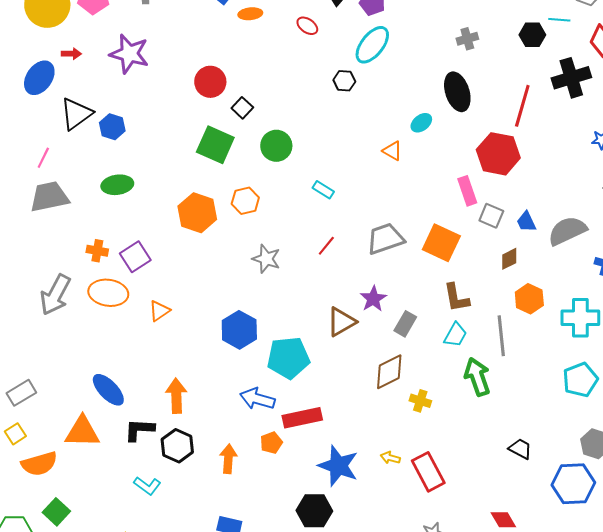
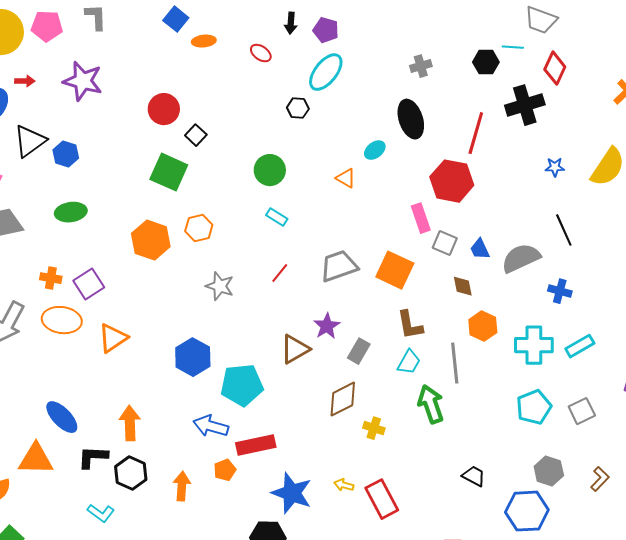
green circle: (276, 146) -> (270, 170), moved
brown diamond: (509, 259) -> (463, 286), turned -75
orange triangle: (159, 311) -> (113, 338), size x1.4

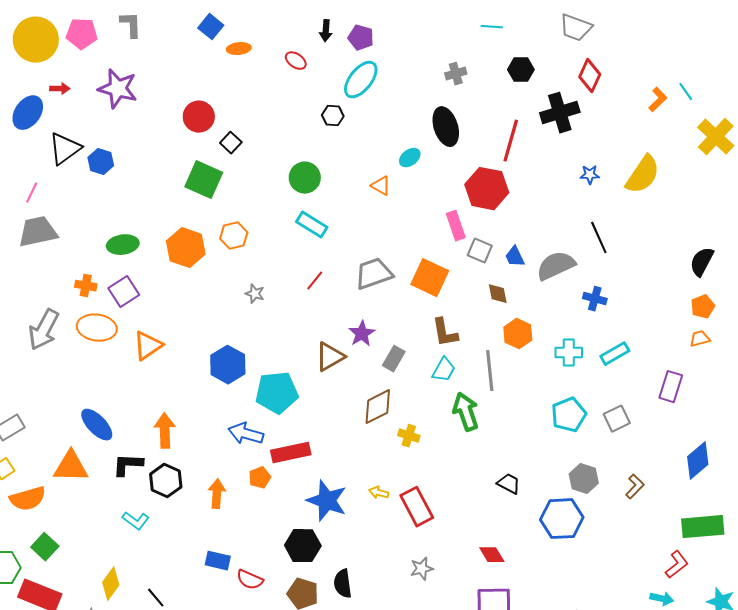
cyan line: (513, 47) -> (492, 27), moved
green ellipse: (71, 212) -> (123, 245), moved
cyan rectangle: (277, 217) -> (312, 225), size x1.4
gray star: (220, 286) -> (255, 294), size x0.7
cyan cross: (534, 345) -> (569, 353), size x0.7

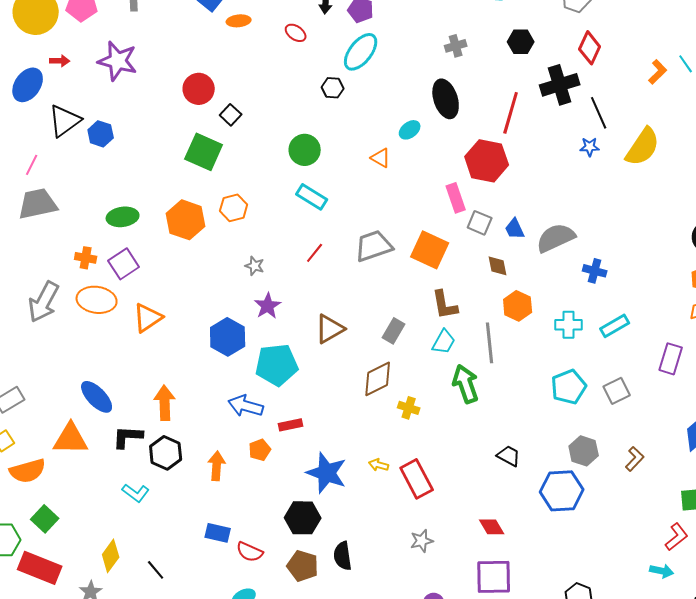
black line: (599, 238) -> (599, 113), moved
purple star: (362, 334) -> (268, 306), moved
red rectangle: (291, 453) -> (291, 425), size x0.6

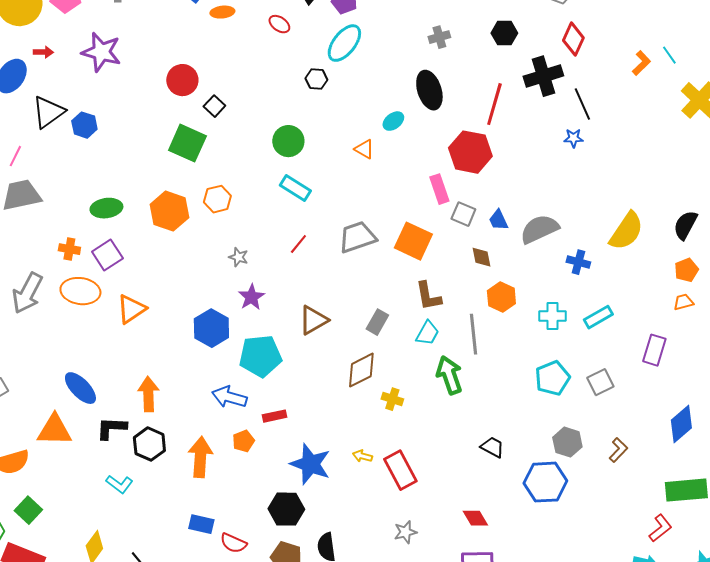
yellow semicircle: (643, 147) -> (626, 231), moved
orange arrow: (217, 466) -> (200, 457), size x1.4

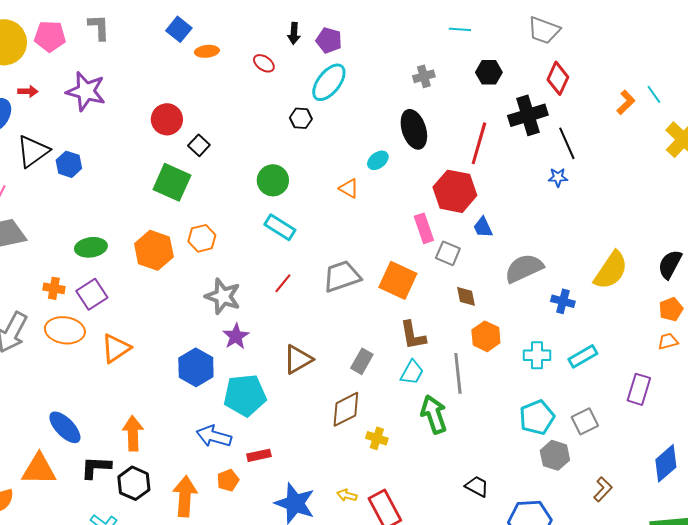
blue trapezoid: (498, 220) -> (483, 227), moved
gray star: (238, 257) -> (223, 296), size x1.8
gray hexagon: (567, 442) -> (555, 455), moved

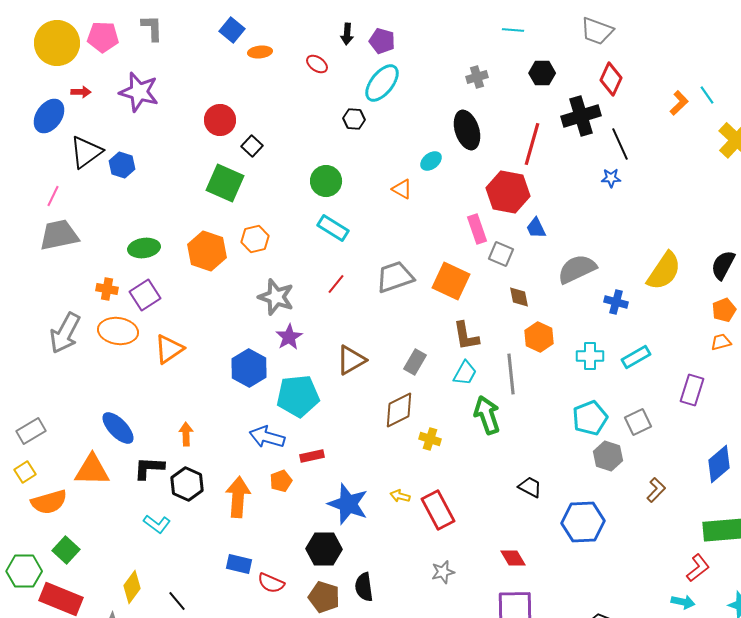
orange arrow: (133, 433) -> (186, 434), size x0.7

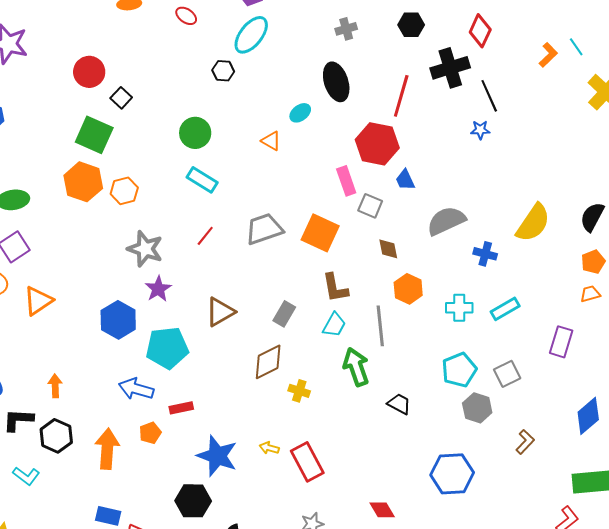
orange hexagon: (207, 251) -> (83, 182), moved
black trapezoid: (530, 487) -> (399, 404), moved

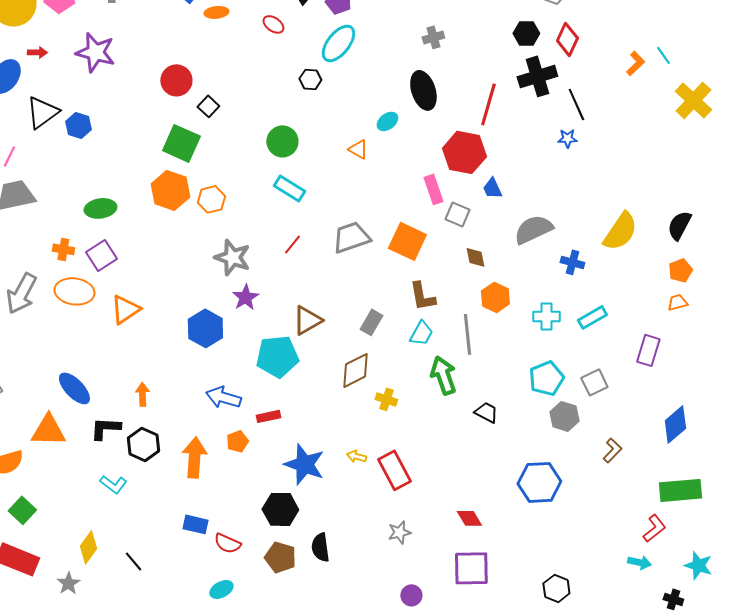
black hexagon: (411, 25) -> (526, 33), moved
cyan pentagon: (167, 348) -> (277, 356), moved

